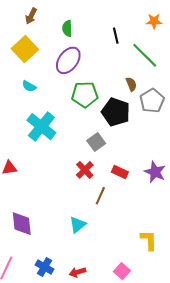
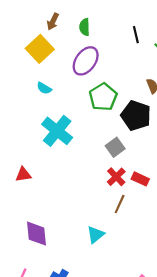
brown arrow: (31, 16) -> (53, 22), moved
green pentagon: (85, 94) -> (103, 97), turned -30
red cross: (85, 170) -> (116, 177), moved

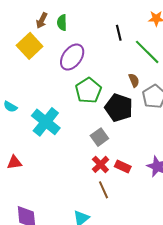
green semicircle: (85, 27) -> (62, 23), moved
cyan semicircle: (44, 88) -> (10, 107), moved
brown line: (120, 204) -> (104, 190), turned -48

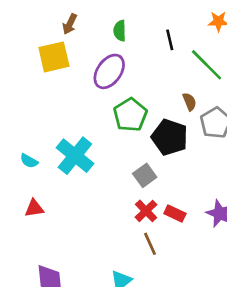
green semicircle: (62, 23) -> (120, 31), moved
yellow square: (30, 46) -> (54, 57), turned 30
cyan semicircle: (10, 107) -> (29, 161), moved

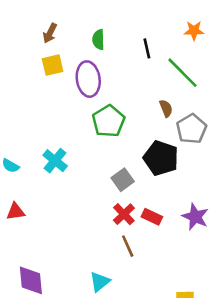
yellow square: (54, 57) -> (53, 65), moved, size x0.7
purple ellipse: (109, 71) -> (88, 79), turned -44
black pentagon: (170, 137) -> (161, 158), moved
cyan cross: (75, 156) -> (55, 161), size x0.7

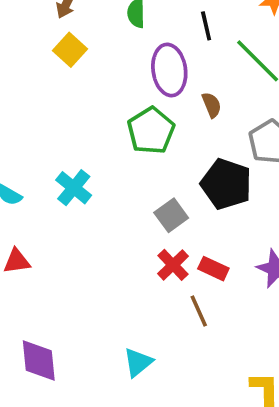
yellow square: (53, 65) -> (70, 50), turned -35
purple ellipse: (88, 79) -> (169, 70), moved
brown semicircle: (166, 108) -> (212, 105), moved
brown line: (128, 246) -> (199, 311), moved

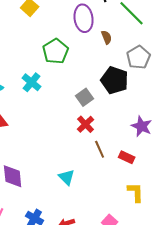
green pentagon: (151, 131) -> (56, 51), moved
red rectangle: (213, 269) -> (127, 157), moved
cyan triangle: (138, 362) -> (67, 177), turned -36

